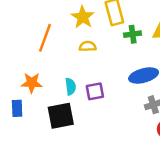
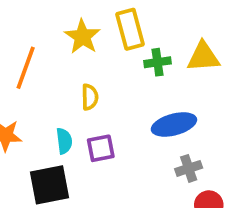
yellow semicircle: (88, 46) -> (90, 97), moved, turned 91

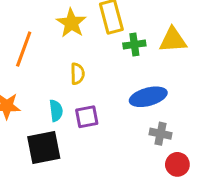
gray cross: (189, 168) -> (161, 134), turned 30

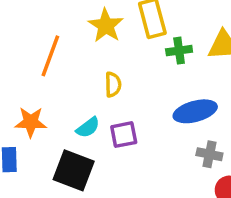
cyan semicircle: (56, 111) -> (88, 127), turned 60
black square: (44, 147) -> (74, 170), turned 32

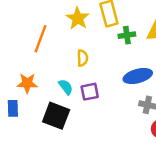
cyan semicircle: (88, 127) -> (66, 87), turned -91

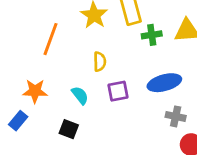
purple square: (90, 92) -> (118, 91), moved
blue rectangle: (13, 108) -> (18, 121), turned 42
black square: (56, 116) -> (69, 129), size x0.6

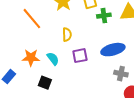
orange line: (50, 39) -> (32, 19), turned -60
orange star: (35, 91) -> (31, 58), moved

